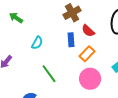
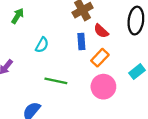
green arrow: (16, 18) -> (18, 16), turned 88
green line: (49, 74) -> (56, 81), turned -42

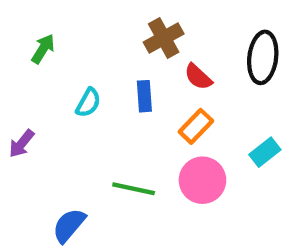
blue rectangle: (81, 41) -> (144, 96), moved
green line: (56, 81) -> (134, 189), moved

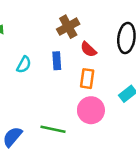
orange rectangle: (196, 126) -> (87, 79), turned -36
green line: (134, 189) -> (53, 129), moved

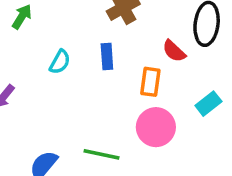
red semicircle: (88, 49) -> (174, 51), moved

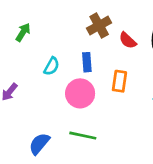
red semicircle: (174, 51) -> (128, 40), moved
pink circle: (156, 127) -> (80, 93), moved

